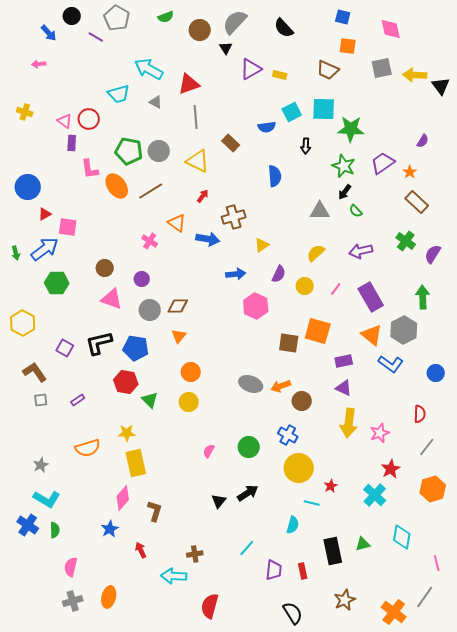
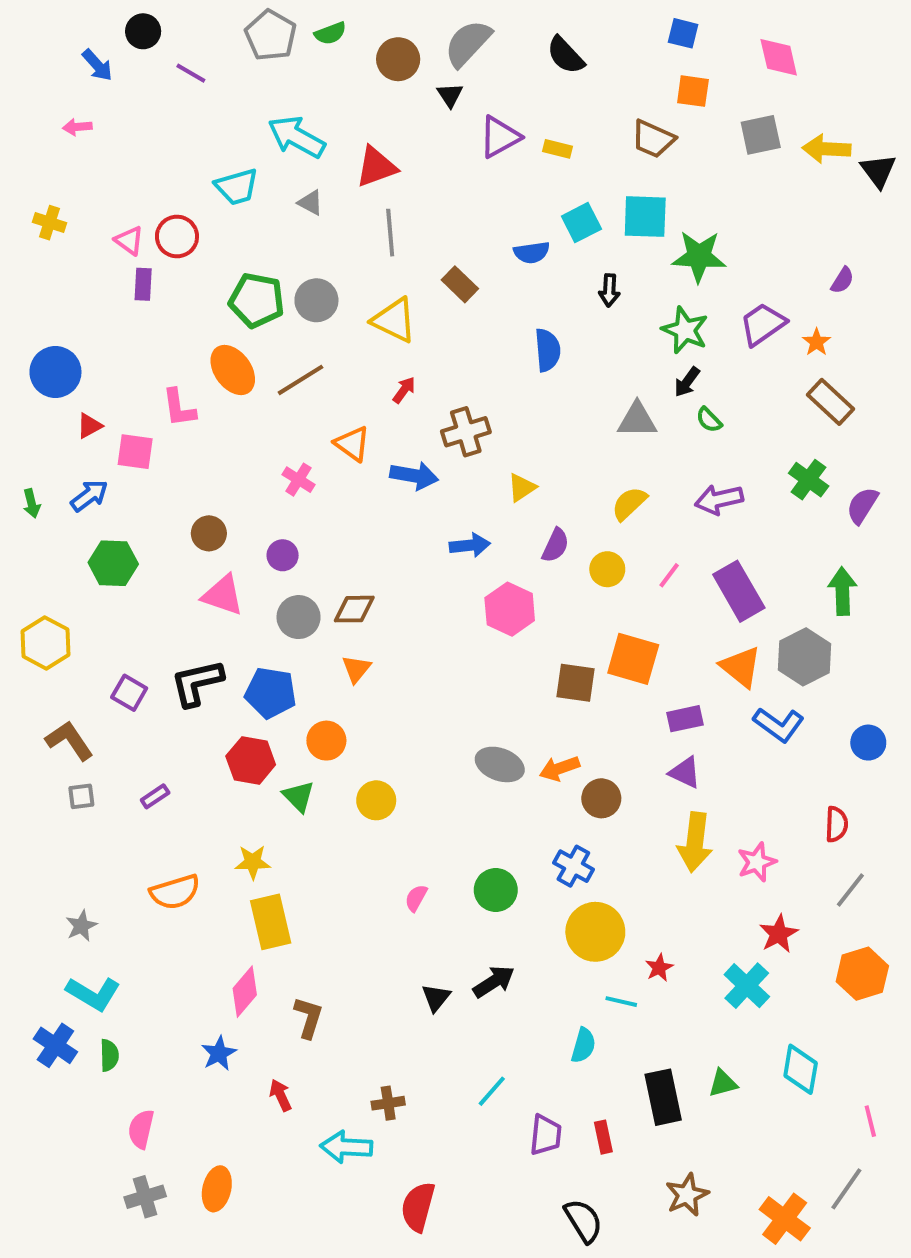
gray pentagon: (117, 18) -> (271, 35), moved
pink L-shape: (90, 169) -> (179, 408), moved
blue arrow: (45, 249) -> (89, 496), size x0.7
orange circle: (191, 372) -> (326, 741), moved

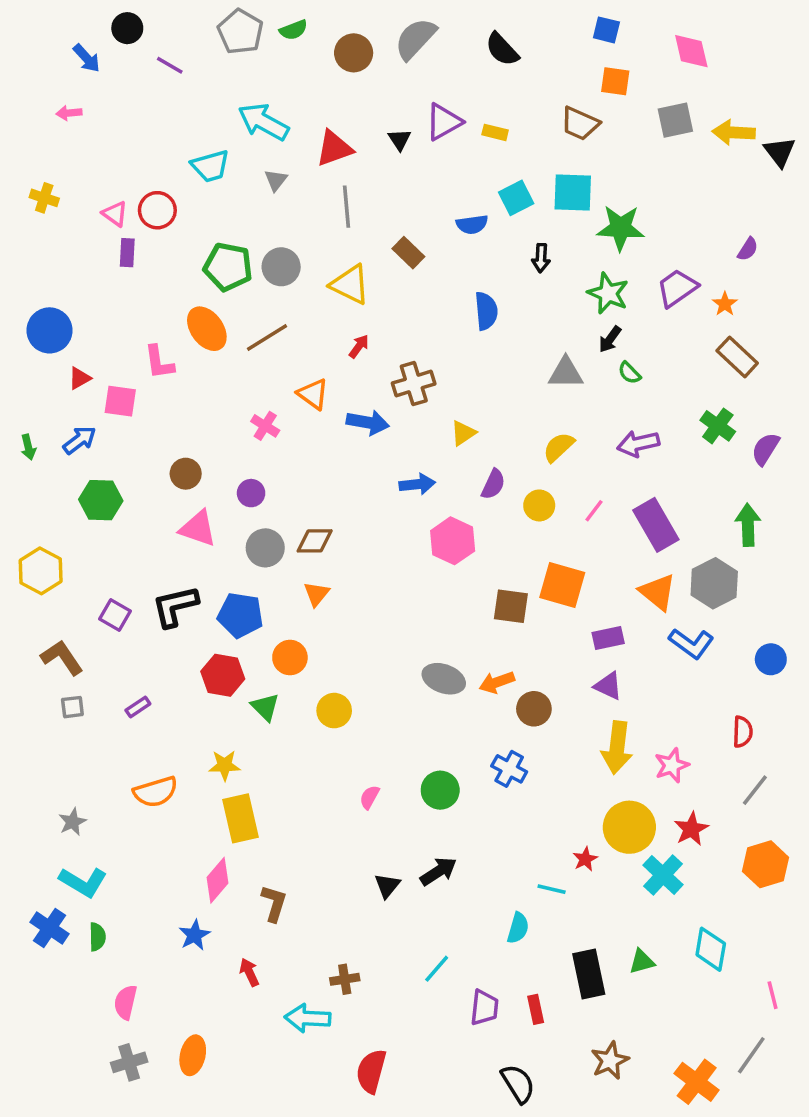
black triangle: (450, 95) -> (400, 140), moved
gray triangle: (310, 203) -> (276, 180), turned 40
yellow circle: (595, 932) -> (629, 827), moved

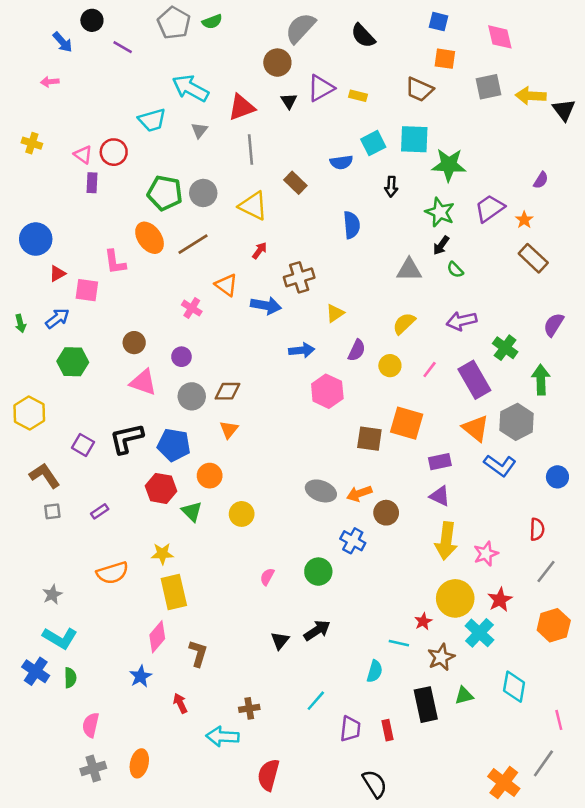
brown circle: (354, 53) -> (277, 63), moved
green cross: (718, 426) -> (505, 348), moved
blue cross: (509, 769) -> (353, 541), moved
brown star: (610, 1061) -> (441, 657), moved

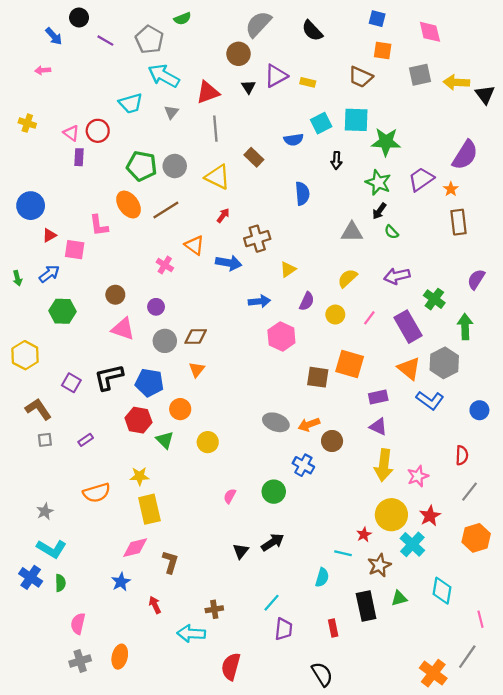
gray pentagon: (174, 23) -> (149, 40), moved
purple semicircle: (541, 180) -> (465, 155), size x2.0
brown rectangle: (533, 258) -> (459, 222), turned 40
pink diamond: (157, 637) -> (135, 548), turned 36
purple trapezoid: (350, 729) -> (284, 629), moved

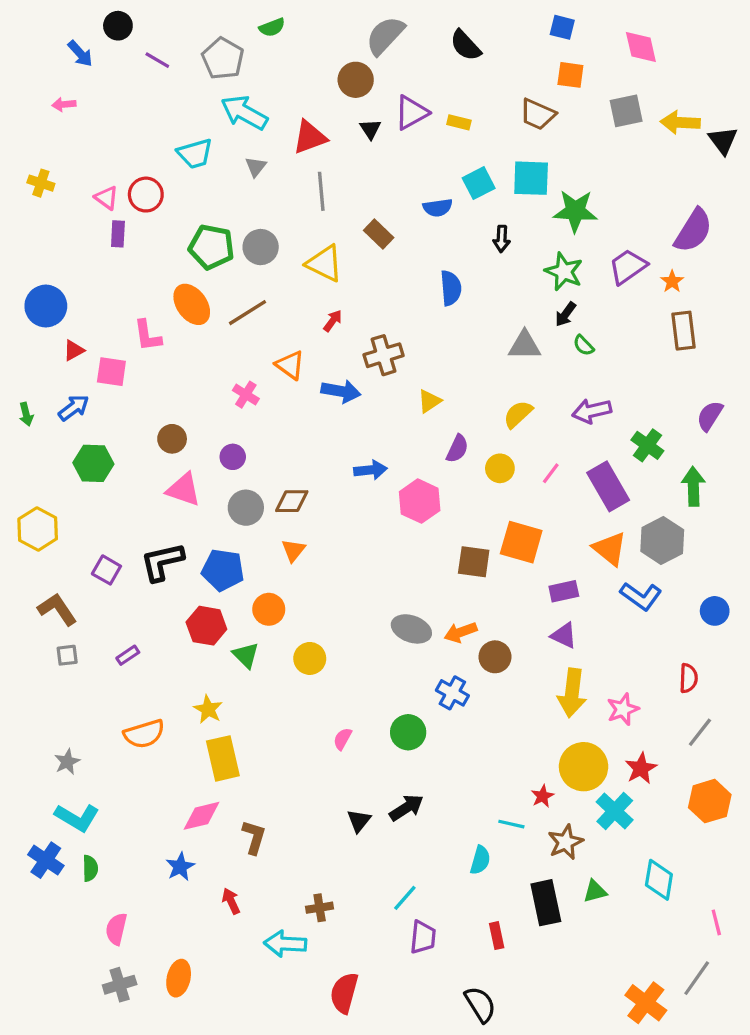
blue arrow: (259, 301) -> (370, 470), moved
yellow star: (140, 476) -> (208, 709), turned 30

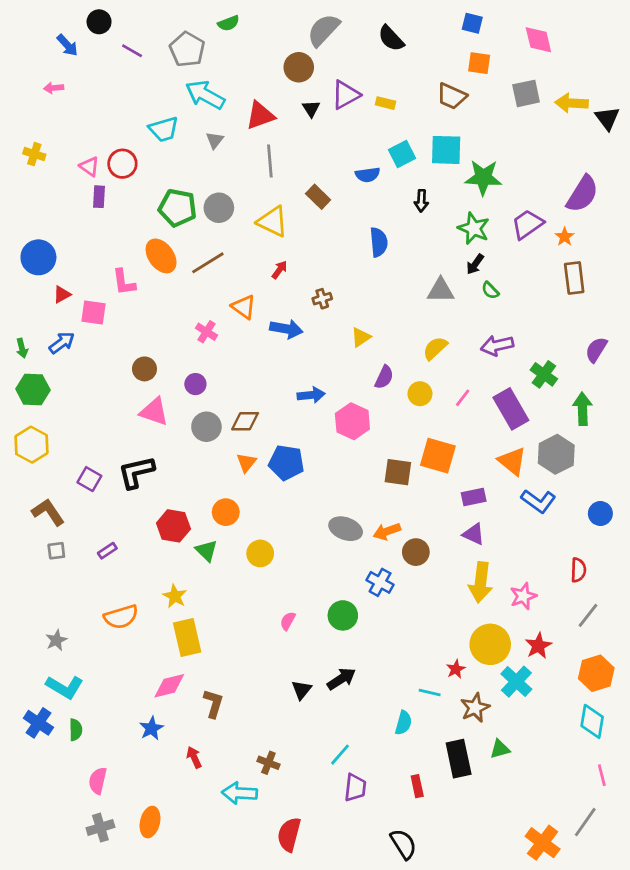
brown cross: (384, 355) -> (322, 299), size x0.6
green hexagon: (93, 463) -> (33, 390), moved
blue pentagon: (223, 570) -> (286, 463), moved
cyan diamond: (659, 880) -> (592, 721), moved
brown cross: (320, 908) -> (268, 763), turned 30

